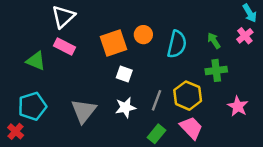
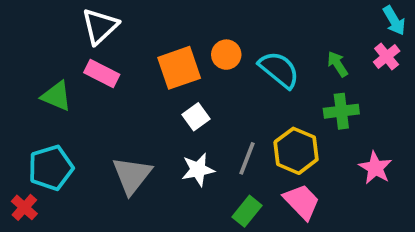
cyan semicircle: (177, 44) -> (279, 70), turned -64
white square: (124, 74) -> (196, 117), turned 35

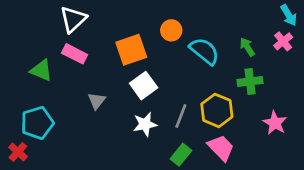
orange circle: (226, 55) -> (171, 30), moved
white square: (196, 117) -> (144, 86), size x1.4
gray triangle: (132, 175) -> (97, 101), moved, size x0.6

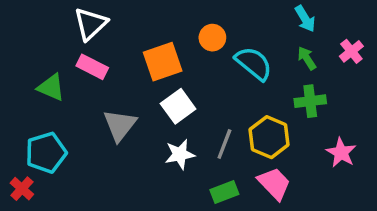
cyan arrow: (289, 15) -> (305, 19), moved
gray triangle: (97, 101) -> (120, 125), size x1.5
green rectangle: (181, 155) -> (224, 192), turned 30

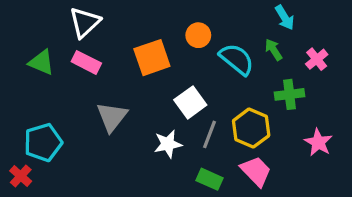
pink cross: (351, 51) -> (317, 59), moved
green arrow: (307, 58) -> (273, 50), moved
green triangle: (51, 87) -> (41, 62), moved
white square: (178, 106) -> (190, 102), moved
green rectangle: (224, 192) -> (209, 179), turned 45

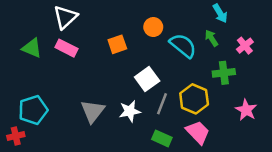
orange square: (152, 58) -> (117, 44), size x0.7
gray triangle: (112, 117) -> (93, 111), moved
red cross: (21, 176) -> (16, 136), turned 35

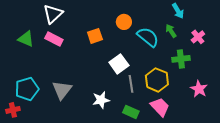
gray line: (162, 104) -> (131, 84), turned -30
gray triangle: (93, 111) -> (62, 90), moved
white star: (130, 111) -> (101, 100), moved

